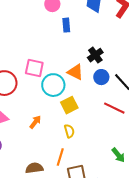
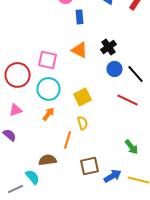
orange triangle: (75, 72) -> (80, 50), moved
cyan circle: (53, 85) -> (48, 89), moved
orange line: (60, 157) -> (68, 140), moved

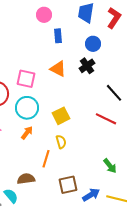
blue circle: (114, 69) -> (93, 44), moved

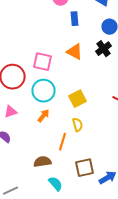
cyan semicircle: (11, 196) -> (56, 184), moved

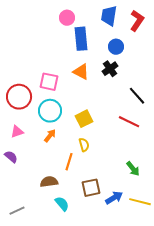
blue rectangle: (74, 19) -> (81, 39), size x1.6

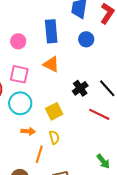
pink circle: (67, 18) -> (18, 41), moved
black cross: (110, 69) -> (80, 88), moved
orange arrow: (50, 136) -> (28, 131), moved, turned 56

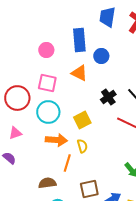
blue circle: (86, 39) -> (101, 56), moved
orange arrow: (28, 131) -> (56, 140), size x1.5

